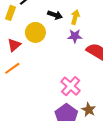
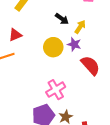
yellow circle: (35, 32) -> (53, 47), moved

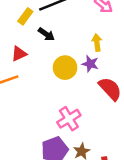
black arrow: (62, 19) -> (46, 34), moved
yellow arrow: (80, 27) -> (97, 42), turned -40

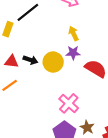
black arrow: (46, 34) -> (30, 60), moved
red triangle: (19, 54) -> (12, 62), turned 48

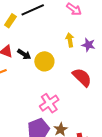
purple star: (73, 53) -> (88, 45), moved

